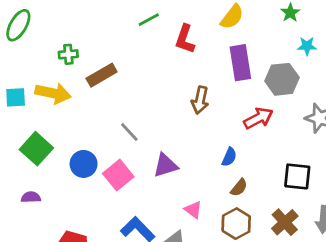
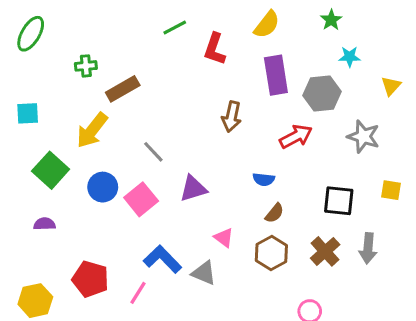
yellow arrow: (53, 93) -> (92, 130), moved, turned 116
blue semicircle: (229, 157) -> (264, 179), turned 72

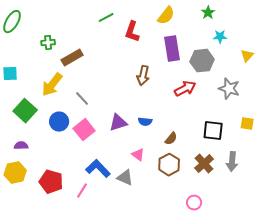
gray line: (153, 152) -> (82, 99), moved
blue semicircle: (264, 179) -> (145, 122), moved
yellow hexagon: (35, 301) -> (15, 173), moved

